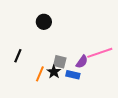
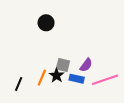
pink line: (100, 53) -> (105, 80), moved
black line: (18, 56) -> (19, 84), moved

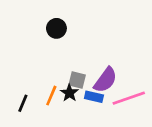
purple semicircle: (86, 65) -> (106, 80), size x1.5

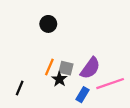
orange line: (51, 96) -> (49, 67), moved
blue rectangle: (94, 97) -> (83, 95), moved, turned -72

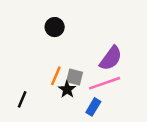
purple semicircle: (90, 68) -> (111, 58), moved
pink line: (110, 84) -> (105, 83), moved

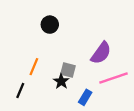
orange line: (56, 76) -> (34, 67), moved
pink line: (105, 83) -> (113, 78), moved

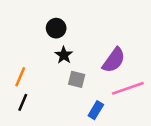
orange line: (34, 67) -> (20, 77), moved
black star: (61, 81) -> (64, 55), moved

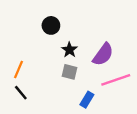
black star: (64, 55) -> (69, 50), moved
black line: (23, 102) -> (21, 93), turned -63

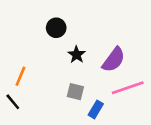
gray square: (69, 72) -> (75, 92), moved
black line: (21, 93) -> (13, 102), moved

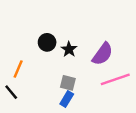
black circle: (56, 28) -> (47, 42), moved
blue rectangle: (96, 109) -> (67, 99), moved

